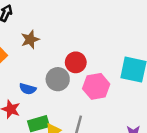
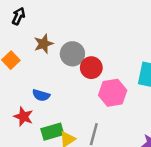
gray circle: (58, 79) -> (72, 54), moved

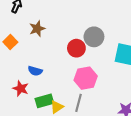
gray circle: (72, 54) -> (94, 37), moved
pink hexagon: (113, 93) -> (86, 78), moved

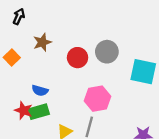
red circle: (76, 48) -> (78, 58), moved
green rectangle: (44, 101) -> (39, 112), moved

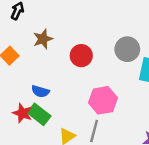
gray circle: (107, 52) -> (127, 49), moved
green rectangle: (39, 112) -> (39, 114), turned 54

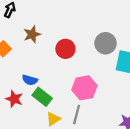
green rectangle: (39, 114) -> (42, 97), moved

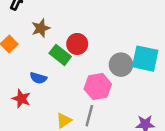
gray circle: (106, 43) -> (121, 65), moved
green rectangle: (42, 97) -> (60, 55), moved

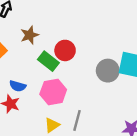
blue semicircle: (38, 78) -> (18, 86), moved
pink hexagon: (98, 86) -> (53, 92), moved

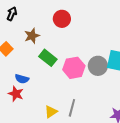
red circle: (65, 50) -> (62, 19), moved
pink hexagon: (53, 92) -> (74, 68), moved

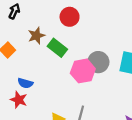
green rectangle: (48, 58) -> (57, 48), moved
gray circle: (98, 66) -> (98, 62), moved

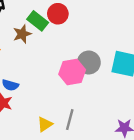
green rectangle: (57, 48) -> (38, 21), moved

